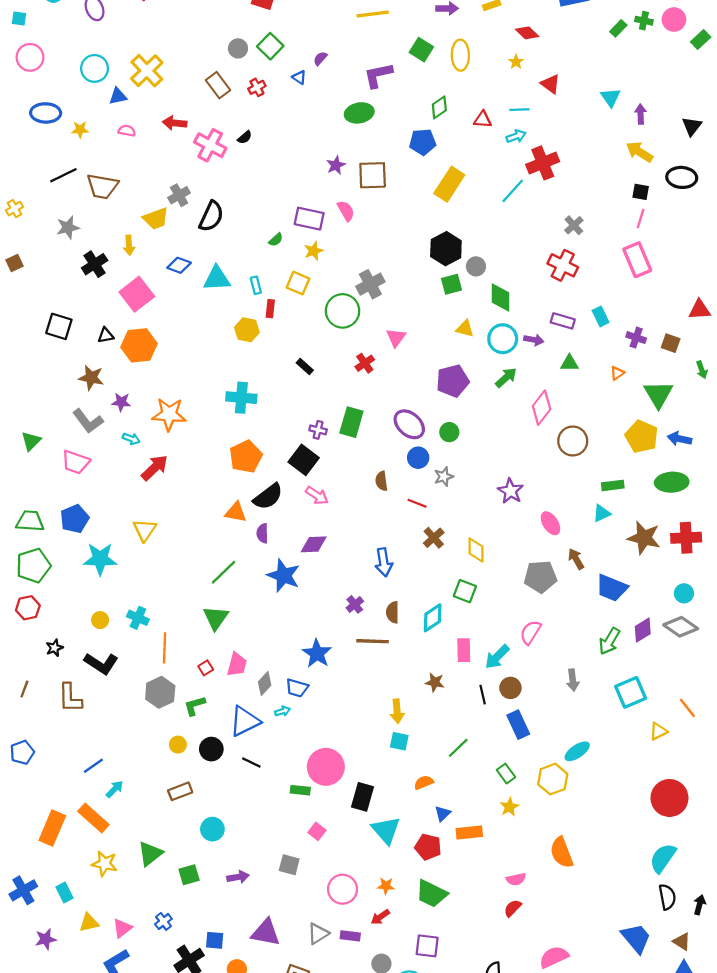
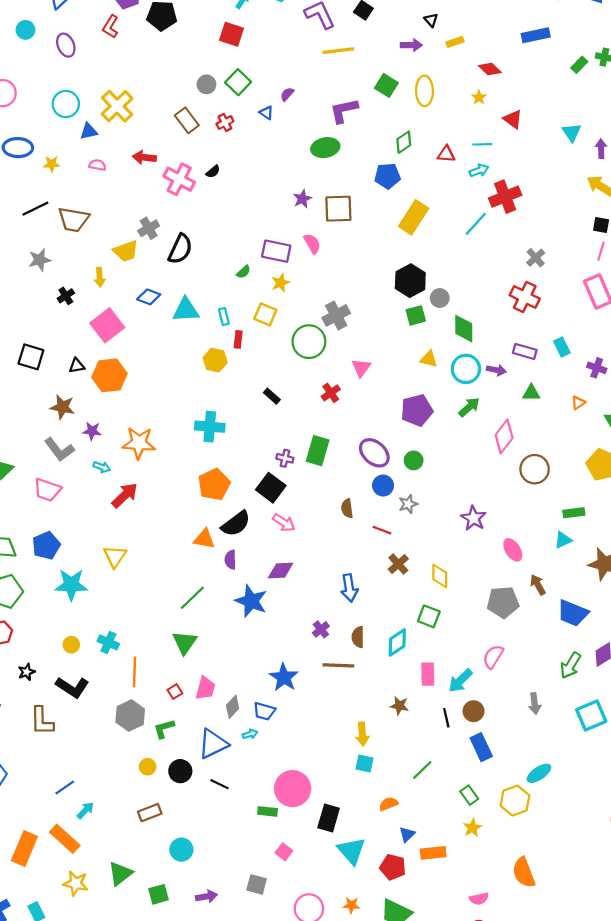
black cross: (95, 264) -> (66, 296), size x0.7

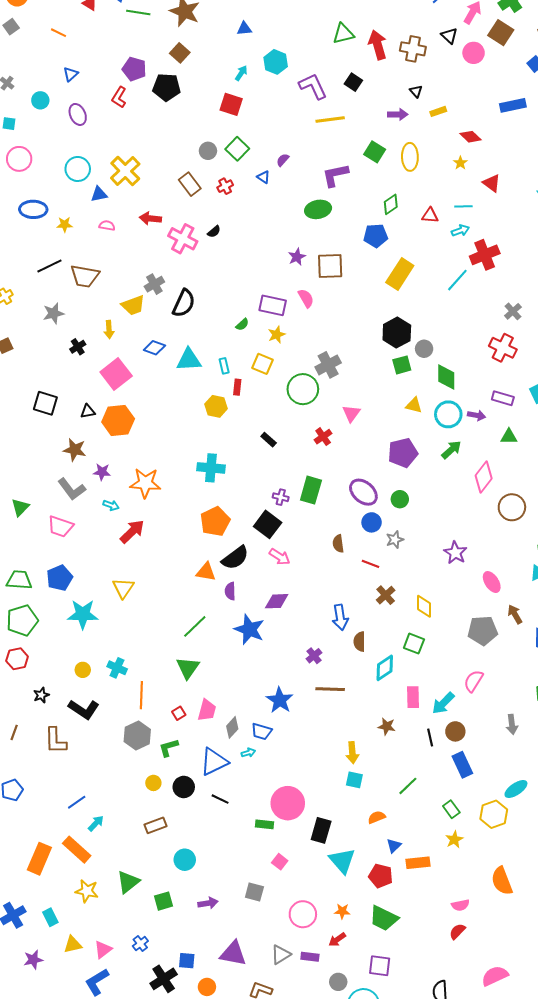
brown semicircle: (358, 637) -> (359, 642), moved

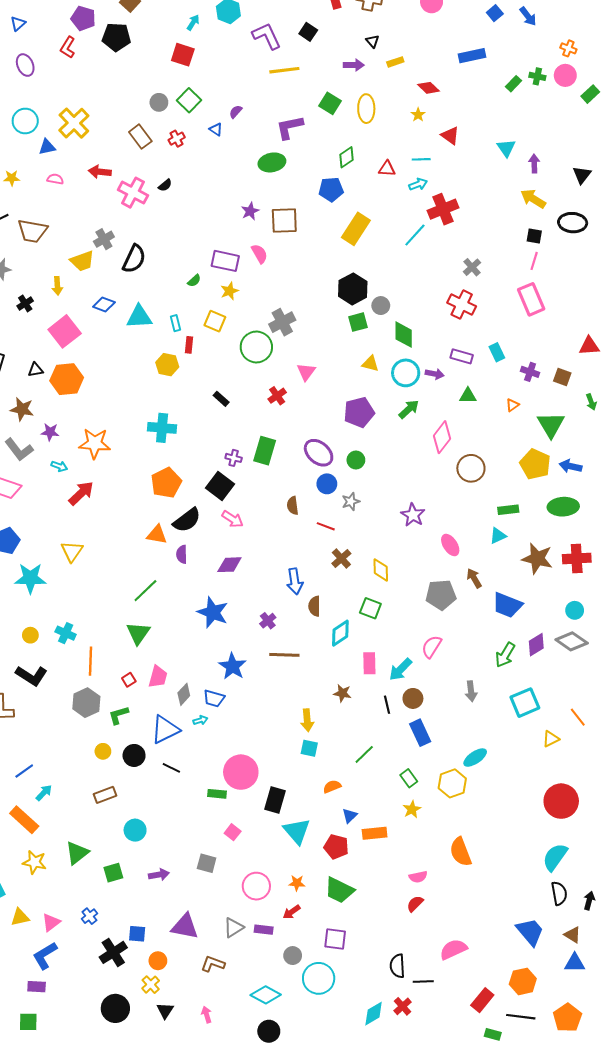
blue star: (249, 629) -> (213, 612), moved

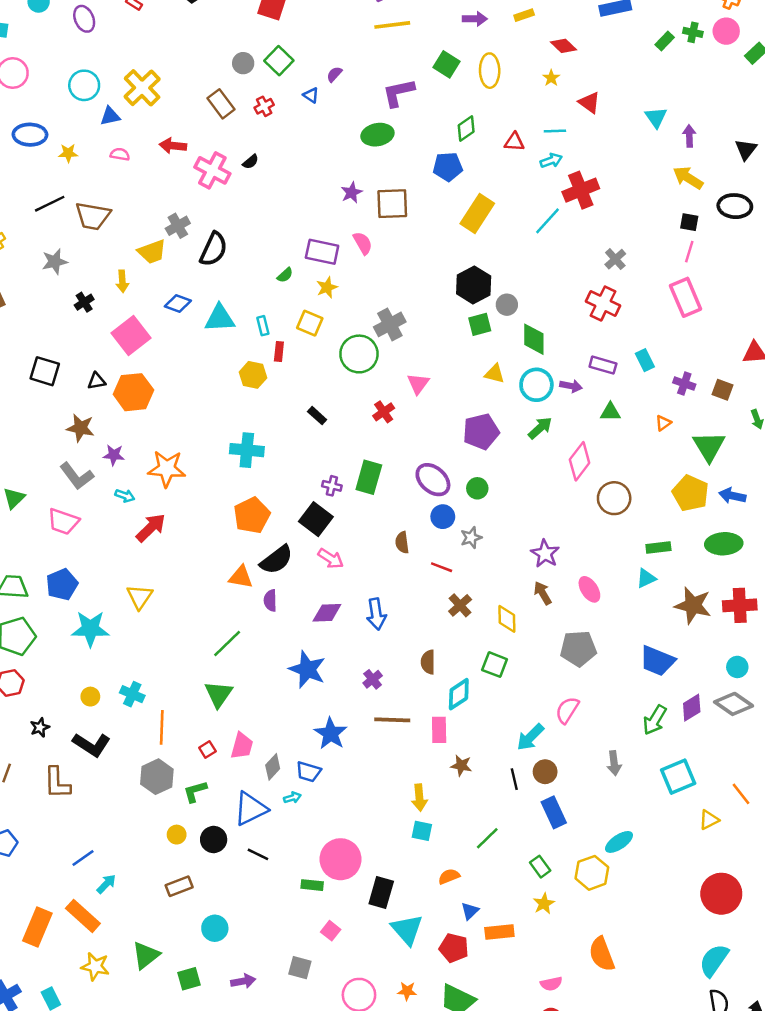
brown arrow: (474, 578) -> (543, 593), moved
blue arrow: (295, 581) -> (376, 614), moved
pink rectangle: (369, 663) -> (439, 730), moved

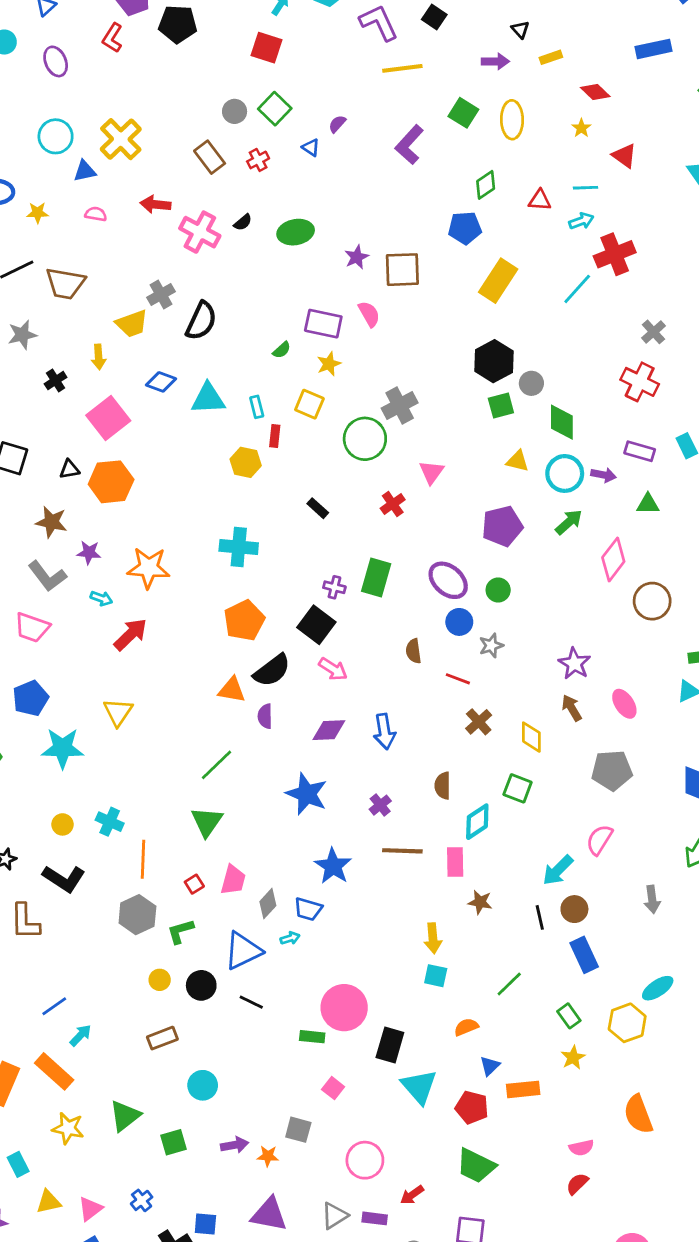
purple L-shape: (398, 93) -> (409, 145), turned -36
green ellipse: (377, 135) -> (296, 232), moved
orange star: (407, 991) -> (268, 1156), moved

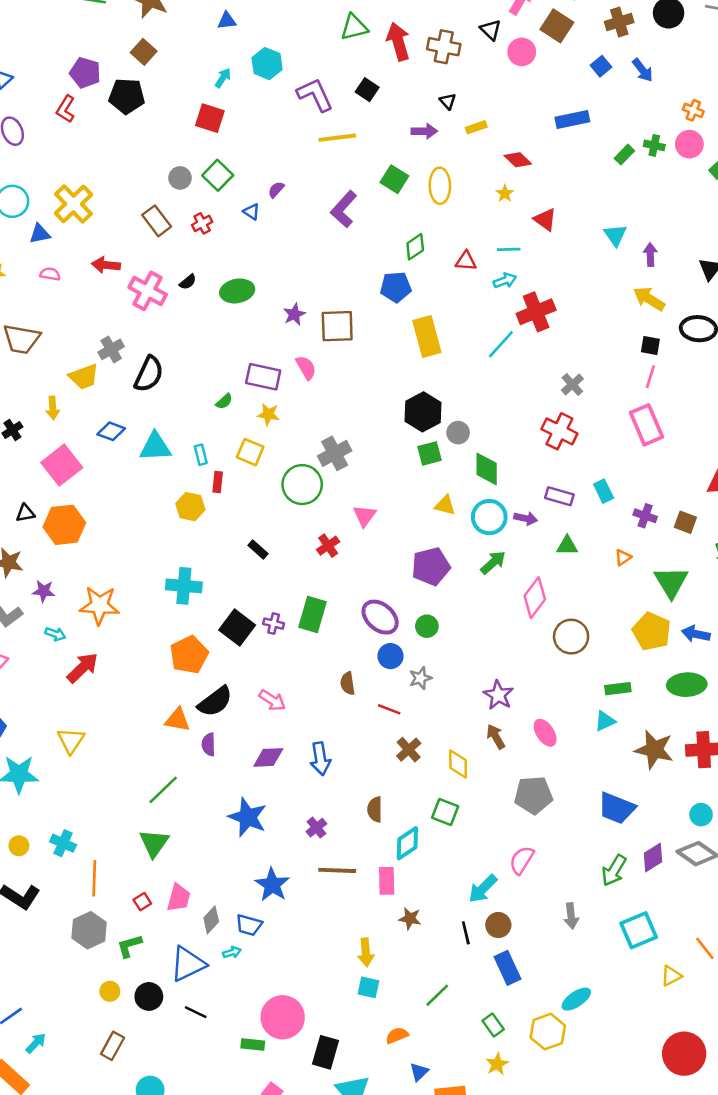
yellow rectangle: (498, 281) -> (427, 336), turned -48
yellow star: (329, 364) -> (268, 414), turned 30
black square: (316, 625) -> (237, 627), moved
brown rectangle: (162, 1038) -> (112, 1046), turned -40

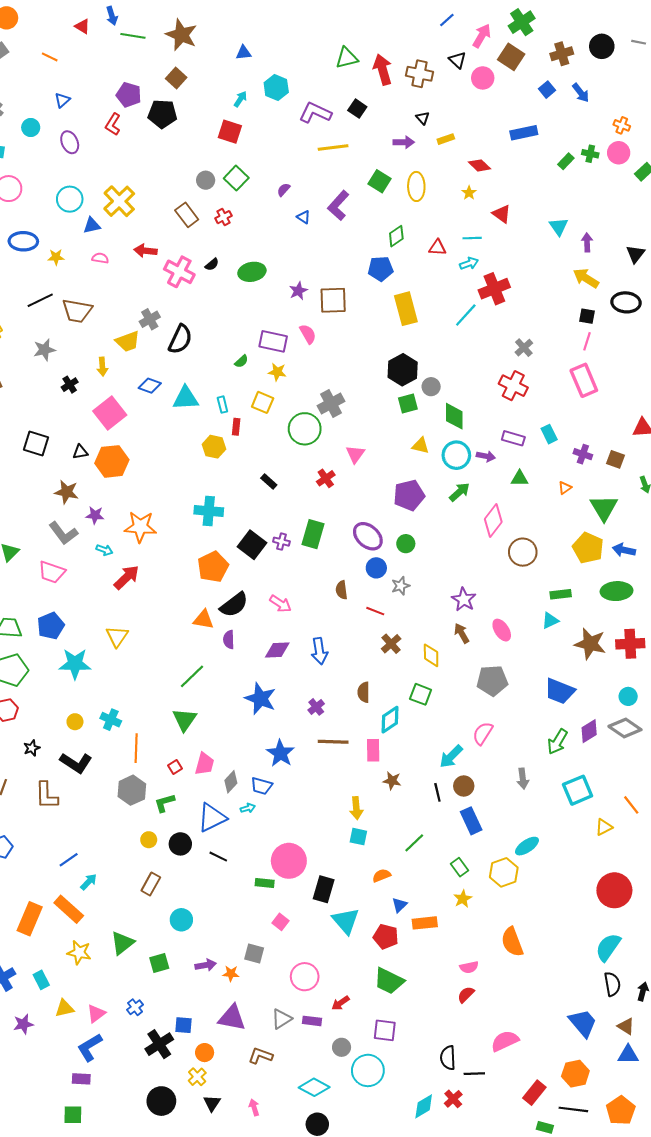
purple L-shape: (315, 95) -> (315, 113), turned -40
blue triangle: (251, 212) -> (304, 217), moved

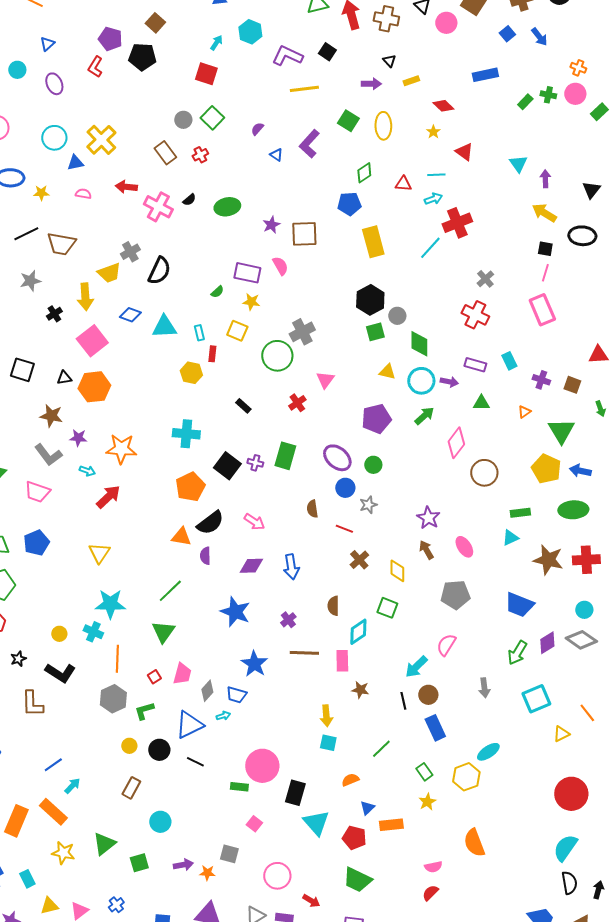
yellow arrow: (102, 367) -> (85, 297), size x1.5
cyan star: (75, 664) -> (110, 604), moved
red arrow: (340, 1003) -> (311, 901), turned -114

